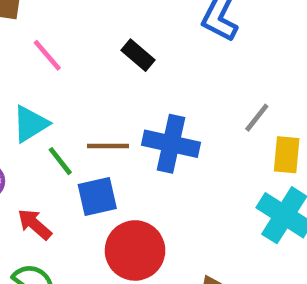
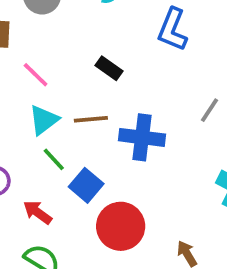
cyan triangle: (30, 124) -> (44, 120), moved
brown line: (108, 146) -> (91, 119), moved
blue square: (97, 196) -> (86, 185), turned -32

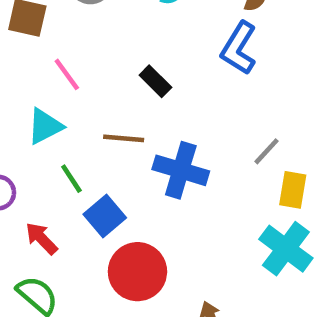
cyan triangle: (44, 120) -> (45, 126), moved

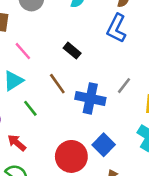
brown line: (124, 138) -> (57, 84), turned 55
gray line: (266, 151) -> (124, 86), moved
blue square: (105, 216) -> (104, 145), moved

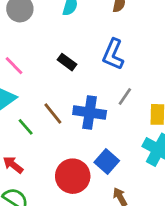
blue L-shape: (116, 28) -> (113, 54), moved
brown line: (57, 84) -> (53, 114), moved

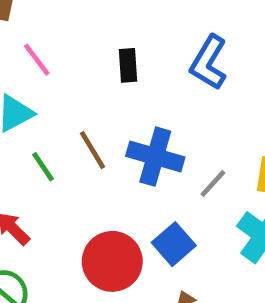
black rectangle: (67, 62) -> (128, 65), turned 42
gray line: (125, 97) -> (213, 183), moved

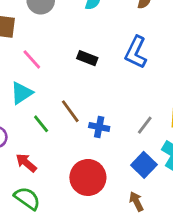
black rectangle: (128, 65) -> (87, 58), turned -60
blue cross: (155, 157) -> (99, 127), moved, size x0.6
blue square: (174, 244) -> (144, 165), moved

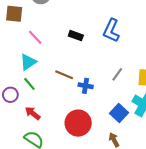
brown line: (70, 111) -> (64, 75), turned -30
green line: (41, 124) -> (29, 84), moved
gray line: (145, 125) -> (117, 74), moved

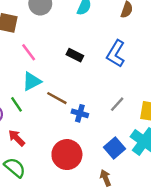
cyan triangle: (28, 62) -> (32, 81), moved

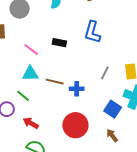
pink line: (29, 52) -> (31, 49), moved
cyan triangle: (32, 81) -> (30, 74), turned 42

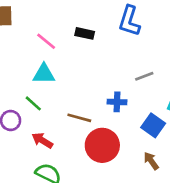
gray line: (105, 73) -> (144, 76), turned 40
brown line: (55, 82) -> (79, 118), moved
blue cross: (77, 89) -> (117, 102), moved

